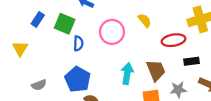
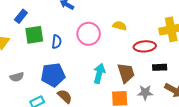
yellow semicircle: (145, 20) -> (120, 26), turned -40
green square: (65, 24) -> (34, 35), moved, turned -36
blue pentagon: (78, 79) -> (53, 75), turned 30

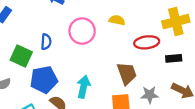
green square: (34, 35) -> (21, 56), moved, turned 36
black rectangle: (160, 67) -> (174, 58), moved
cyan arrow: (99, 73) -> (83, 87), moved

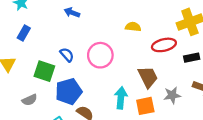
pink circle: (82, 31) -> (100, 55), moved
blue semicircle: (46, 42) -> (67, 55), turned -40
cyan arrow: (83, 87) -> (121, 98), moved

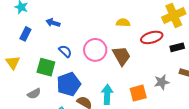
blue arrow: (72, 12) -> (53, 23), moved
brown trapezoid: (148, 77) -> (122, 56), moved
cyan arrow: (121, 98) -> (107, 94), moved

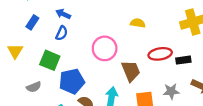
red ellipse: (152, 37) -> (160, 54), moved
black rectangle: (177, 47) -> (183, 60), moved
blue semicircle: (65, 51) -> (62, 33), moved, turned 64
brown trapezoid: (122, 56) -> (131, 71), moved

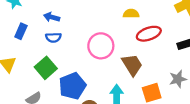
blue semicircle: (62, 33) -> (53, 37), turned 72
red ellipse: (160, 54) -> (149, 34), moved
green square: (50, 60) -> (46, 68), turned 36

